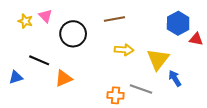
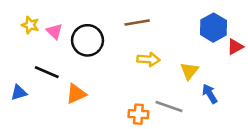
pink triangle: (45, 16) -> (54, 31), moved
red triangle: (196, 39) -> (235, 47), turned -40
yellow triangle: (158, 59) -> (189, 71), size x0.7

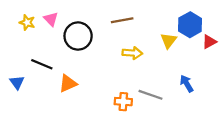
pink triangle: (54, 31) -> (51, 19), moved
yellow triangle: (189, 71) -> (169, 41), moved
blue triangle: (19, 92) -> (17, 82), turned -49

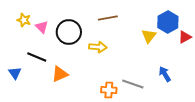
pink triangle: (51, 19) -> (42, 27), moved
yellow arrow: (132, 53) -> (98, 47), moved

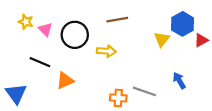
blue triangle: (15, 73) -> (16, 94), moved, size x1.5

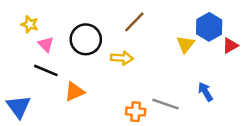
brown line: (117, 20) -> (134, 22), turned -36
pink triangle: (45, 29) -> (46, 44), moved

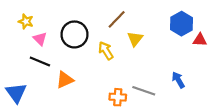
yellow triangle: (185, 44) -> (135, 39), moved
red triangle: (230, 46) -> (200, 40), turned 32
yellow arrow: (122, 58) -> (106, 51), turned -126

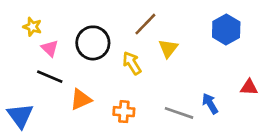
red triangle: (200, 40) -> (249, 87), moved
blue arrow: (178, 80) -> (210, 104), moved
orange cross: (118, 97) -> (124, 112), moved

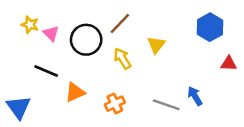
brown line: (145, 24) -> (120, 23), moved
pink triangle: (50, 48) -> (51, 33), moved
red triangle: (249, 87) -> (229, 64), moved
orange cross: (124, 112) -> (115, 104), turned -30

